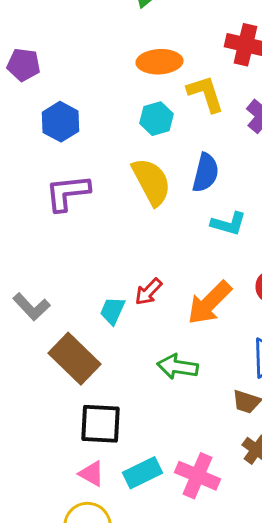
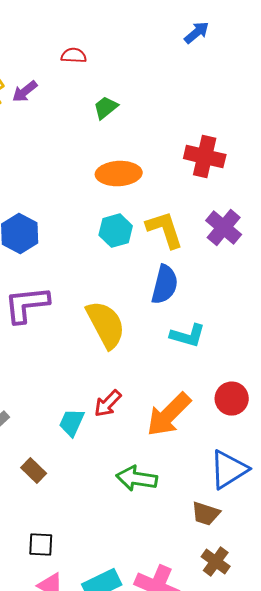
yellow L-shape: (206, 94) -> (165, 230), moved
yellow semicircle: (152, 182) -> (106, 325), moved
brown rectangle: (74, 359) -> (34, 471), size x0.5
black square: (100, 424) -> (41, 545), moved, size x0.6

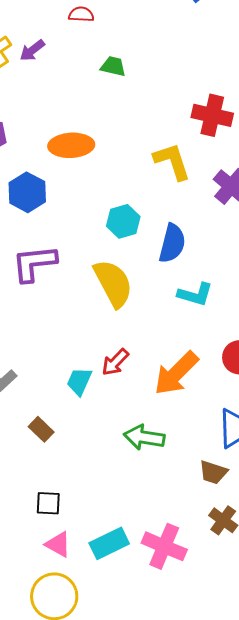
green trapezoid: (106, 108) -> (113, 66), turned 52
orange ellipse: (119, 174) -> (71, 145), moved
yellow L-shape: (165, 230) -> (172, 161), moved
cyan hexagon: (116, 231) -> (123, 221), moved

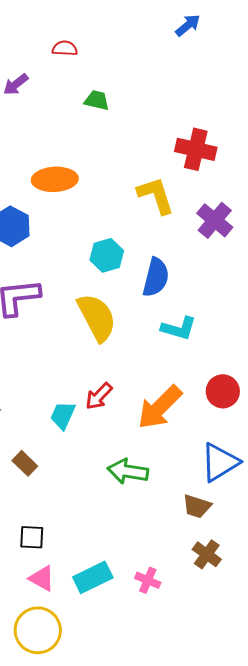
pink cross: (164, 546) -> (148, 580), size x0.6

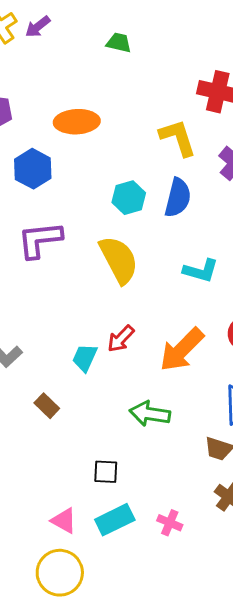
blue semicircle: (156, 277) -> (178, 198), moved
black square: (32, 537) -> (106, 472), moved

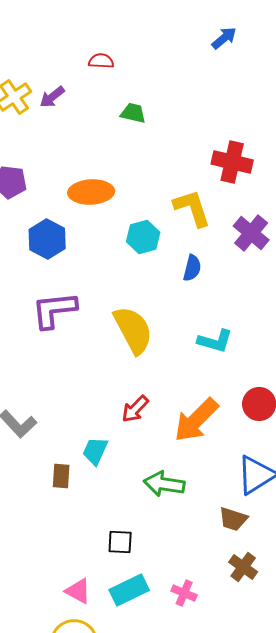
cyan hexagon: (129, 198) -> (143, 237), moved
blue semicircle: (178, 198) -> (192, 268), size x0.7
cyan trapezoid: (85, 358) -> (95, 451), moved
brown rectangle: (47, 406) -> (61, 476), turned 50

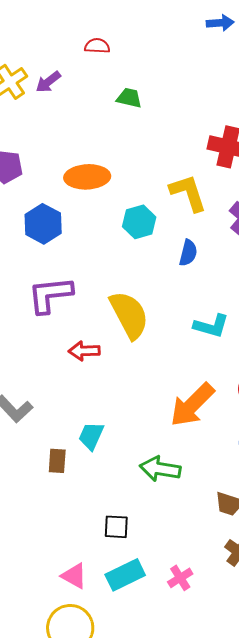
blue arrow: (224, 38) -> (220, 23), turned 36
red arrow: (135, 409) -> (84, 351), moved, turned 44
pink cross: (184, 593) -> (180, 578), turned 35

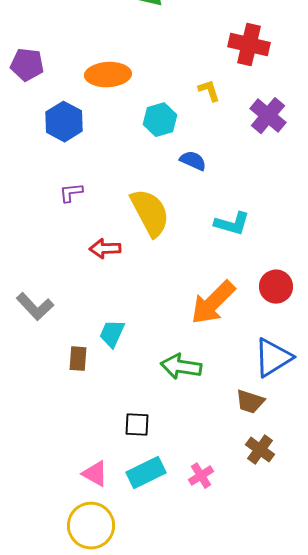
yellow L-shape: (188, 193) -> (209, 91), size x0.6
blue semicircle: (188, 253) -> (193, 161), moved, turned -80
purple L-shape: (50, 295) -> (71, 193), size x0.5

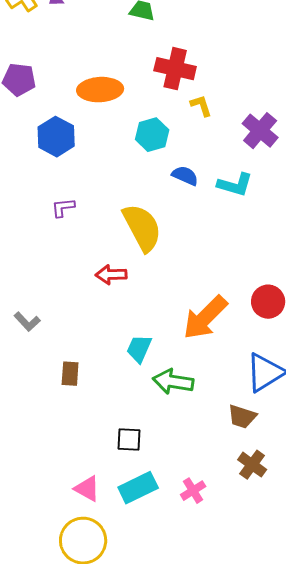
red cross: (249, 45) -> (175, 69), moved
cyan L-shape: (232, 224) -> (235, 185), moved
red arrow: (105, 249) -> (111, 275), moved
gray L-shape: (35, 307) -> (27, 322), size x0.7
cyan trapezoid: (112, 334) -> (139, 349), moved

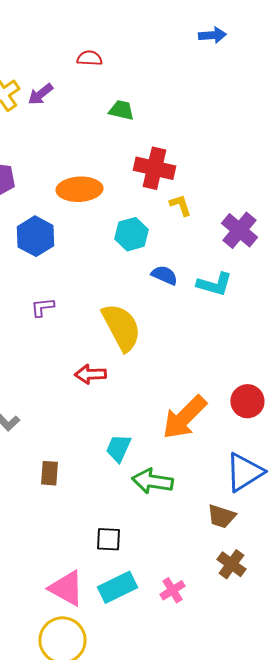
pink triangle: (87, 489) -> (66, 588), size x1.4

